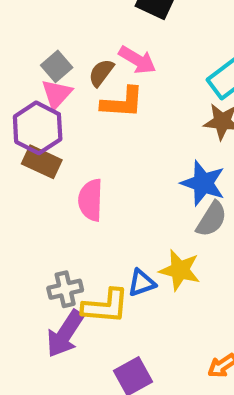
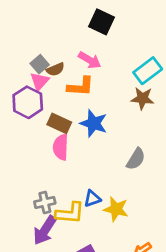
brown semicircle: (101, 73) -> (55, 69), moved, turned -150
brown rectangle: (42, 162) -> (59, 123), moved
blue star: (203, 183) -> (94, 123), moved
yellow star: (180, 270) -> (116, 209), moved

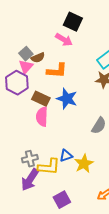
pink arrow: (90, 60) -> (64, 40), moved
yellow star: (116, 209) -> (84, 164), turned 30

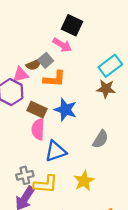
gray square: (26, 54) -> (46, 60), moved
pink triangle: (26, 67) -> (20, 75), turned 35
blue triangle: (66, 156) -> (56, 151), moved, size x1.5

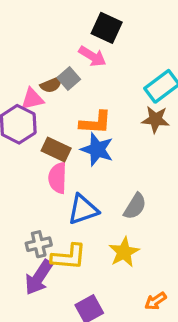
orange L-shape: (54, 79) -> (96, 123), moved
gray semicircle: (100, 139) -> (135, 206), moved

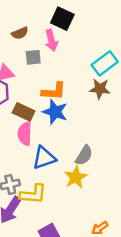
pink arrow: (92, 56) -> (51, 40), turned 45
gray square: (69, 78) -> (33, 57), turned 35
brown semicircle: (51, 85) -> (20, 33), moved
yellow star: (124, 252) -> (76, 177), moved

